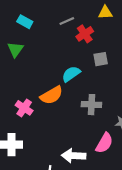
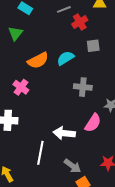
orange semicircle: (52, 95) -> (38, 60), moved

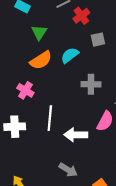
green triangle: (15, 33) -> (39, 32), moved
white line: (40, 153) -> (50, 118), moved
gray arrow: (72, 166) -> (68, 170), moved

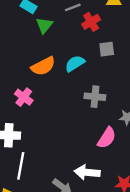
green triangle: (39, 32) -> (44, 25), moved
white line: (50, 118) -> (21, 166), moved
white arrow: (76, 135) -> (87, 172), moved

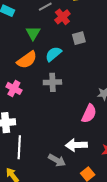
green triangle: (44, 25) -> (33, 33), moved
gray cross: (95, 97) -> (52, 82), moved

